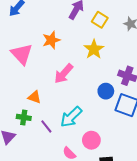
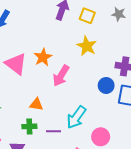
orange star: (51, 40) -> (43, 57), moved
purple line: (46, 126) -> (53, 131), turned -40

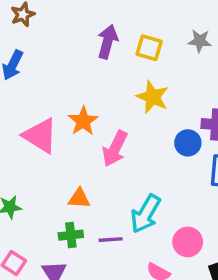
blue circle: (106, 85) -> (188, 143), moved

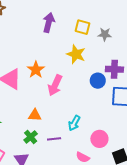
gray star: (200, 41) -> (105, 34), moved
yellow square: (149, 48) -> (83, 27), moved
cyan arrow: (146, 214) -> (74, 123), size x0.7
green cross: (71, 235) -> (31, 137), turned -32

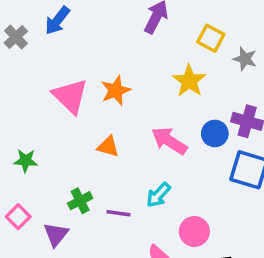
pink arrow: (55, 85) -> (169, 141), moved, turned 85
orange triangle: (35, 115) -> (108, 147), moved

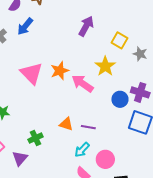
pink arrow: (169, 141) -> (83, 83), moved
orange triangle: (108, 147) -> (66, 124), moved
cyan arrow: (158, 195) -> (82, 150), moved
purple line: (119, 213) -> (88, 127), moved

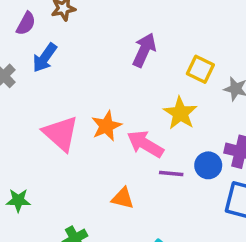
orange triangle: (66, 124) -> (123, 198), moved
purple line: (88, 127) -> (171, 173), moved

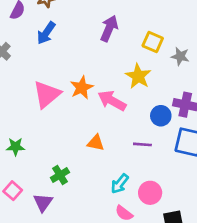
blue arrow: (45, 58) -> (46, 33), moved
pink triangle: (61, 133) -> (47, 94), turned 40
purple line: (171, 173) -> (142, 144), moved

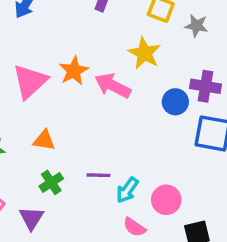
orange triangle: (96, 143) -> (44, 140), moved
purple line: (142, 144) -> (98, 175), moved

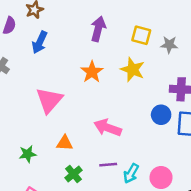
orange star: (74, 71) -> (92, 72), moved
pink arrow: (113, 86) -> (108, 128), moved
blue circle: (175, 102) -> (161, 115), moved

